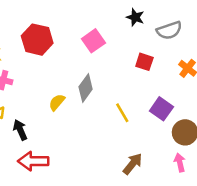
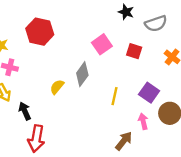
pink square: (93, 41) -> (102, 44), moved
yellow line: (122, 113) -> (115, 96), turned 42
red arrow: (33, 161) -> (36, 139), turned -80
pink arrow: (180, 162) -> (143, 121), moved

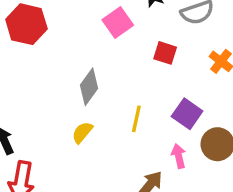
pink square: (102, 44) -> (118, 22), moved
yellow semicircle: (57, 87) -> (82, 132), moved

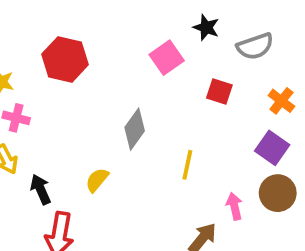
purple square: (187, 114) -> (272, 148), moved
yellow semicircle: (82, 132) -> (97, 180), moved

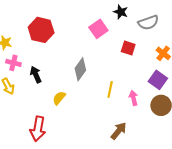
black arrow: (41, 189) -> (36, 75), moved
pink arrow: (234, 206) -> (133, 98), moved

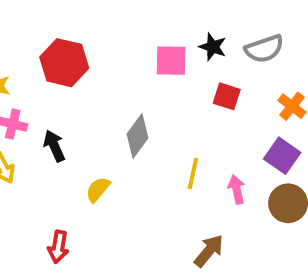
black star: (121, 12) -> (213, 47), moved
pink square: (98, 29) -> (171, 61), turned 36
red arrow: (38, 129) -> (58, 247), size x0.7

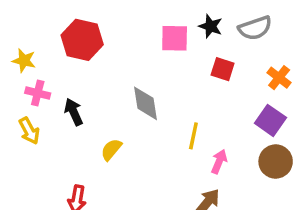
gray diamond: (138, 136) -> (146, 103), turned -45
pink arrow: (237, 189) -> (219, 162), moved, turned 35

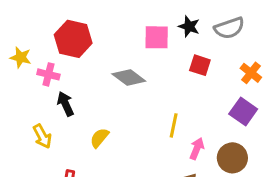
pink cross: (38, 93) -> (48, 74), moved
gray diamond: (146, 103) -> (129, 78), moved, turned -44
yellow arrow: (29, 131) -> (42, 136), moved
brown circle: (276, 162) -> (232, 158), moved

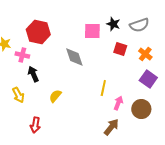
orange cross: (251, 73) -> (145, 54), moved
gray diamond: (129, 78) -> (74, 57), turned 35

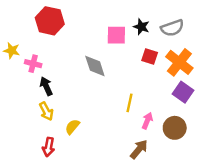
red hexagon: (38, 32) -> (50, 21), moved
orange cross: (145, 54) -> (179, 62), size x1.6
yellow arrow: (18, 95) -> (46, 111), moved
yellow semicircle: (55, 96) -> (72, 127), moved

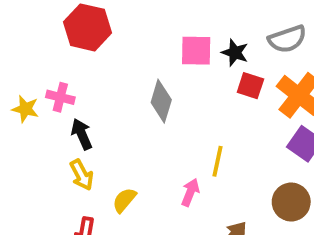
black star: (141, 27) -> (235, 53), moved
yellow star: (12, 51) -> (25, 109), moved
gray diamond: (95, 66) -> (161, 101), turned 35
pink arrow: (147, 121) -> (190, 192), moved

